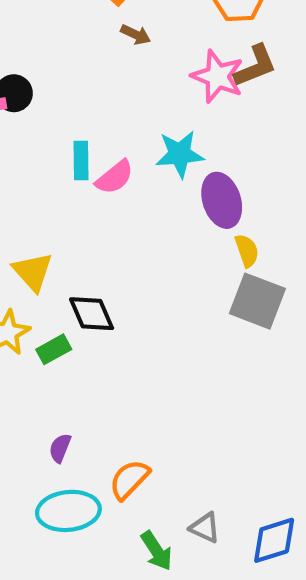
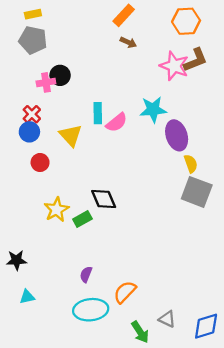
yellow triangle: (33, 272) -> (71, 135), moved

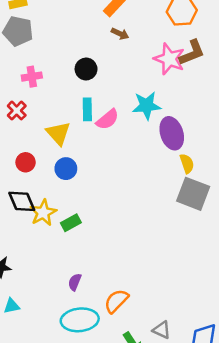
black circle: (60, 75) -> (86, 69), moved
blue circle: (29, 132) -> (66, 169), moved
black diamond: (104, 199) -> (22, 201), moved

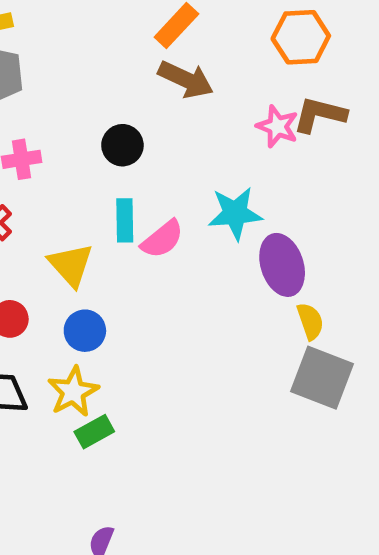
brown arrow: (120, 34) -> (186, 79), size x1.6
brown L-shape: (192, 53) -> (320, 115), turned -144
pink star: (169, 59) -> (277, 126), size x0.7
yellow star: (43, 213) -> (73, 392), moved

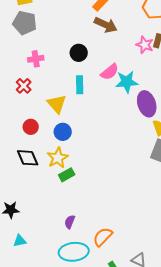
pink semicircle: (162, 239) -> (110, 72), moved

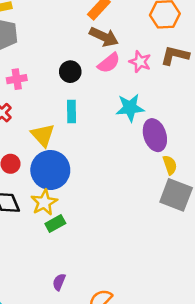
pink star: (145, 45) -> (140, 62), moved
pink semicircle: (110, 72) -> (109, 63), moved
blue circle: (63, 132) -> (50, 170), size x1.8

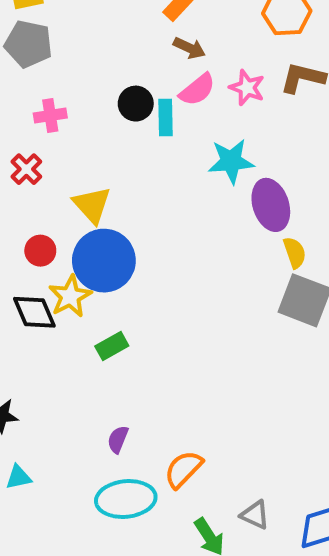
brown arrow: (104, 37) -> (189, 48), size x0.7
cyan rectangle: (71, 111) -> (166, 117), moved
yellow star: (44, 202) -> (70, 296), moved

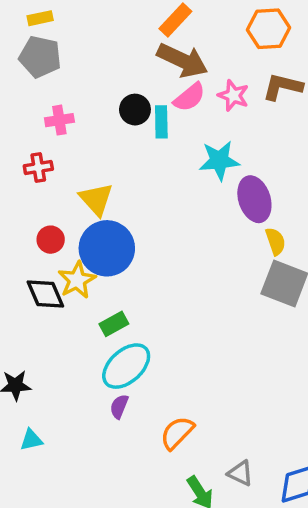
brown arrow: (189, 48) -> (182, 60), size x1.8
red cross: (26, 169) -> (38, 168), turned 36
cyan ellipse: (126, 499) -> (126, 366), moved, turned -36

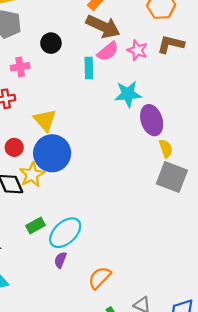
black circle: (135, 110) -> (51, 43), moved
green rectangle: (114, 324) -> (36, 226), moved

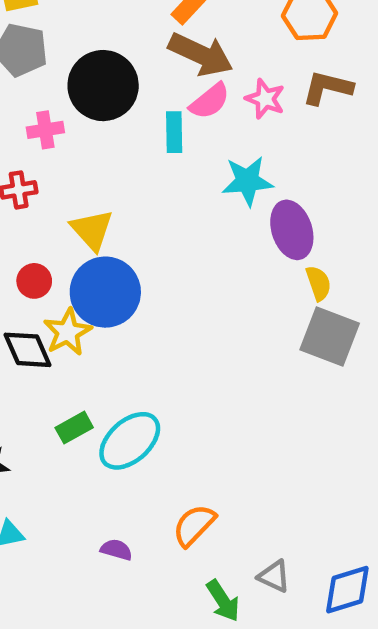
black circle: (51, 43) -> (103, 86), size x1.8
purple semicircle: (60, 260) -> (116, 550), moved, turned 84

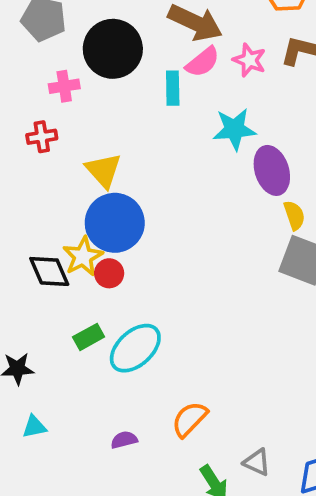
red circle: (34, 281) -> (109, 273), moved
purple semicircle: (116, 550) -> (124, 440), turned -30

